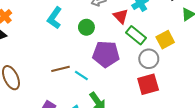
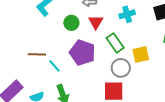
red triangle: (121, 16) -> (96, 22), moved

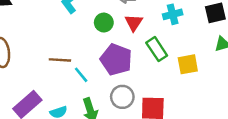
gray circle: (121, 68) -> (122, 97), moved

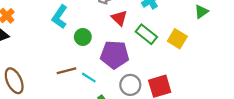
green circle: (104, 23) -> (83, 37), moved
yellow square: (188, 64) -> (177, 39), turned -30

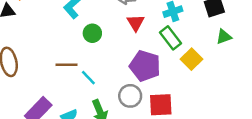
green rectangle: (146, 34) -> (170, 38), moved
purple pentagon: (115, 55) -> (145, 66), moved

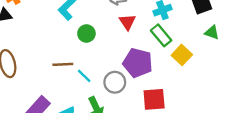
green triangle: (224, 37) -> (212, 32), turned 42
gray circle: (130, 96) -> (115, 82), moved

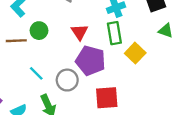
red triangle: (127, 22) -> (80, 32), moved
green rectangle: (161, 35) -> (114, 33), turned 30
brown line: (63, 64) -> (16, 41), moved

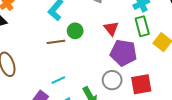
cyan line: (36, 73) -> (58, 80), moved, turned -64
gray circle: (67, 80) -> (112, 80), moved

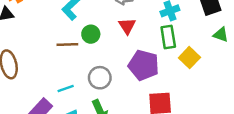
red triangle: (111, 28) -> (127, 26), moved
gray circle: (112, 80) -> (100, 78), moved

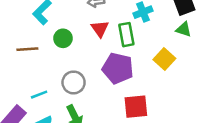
green triangle: (221, 35) -> (184, 29), moved
green rectangle: (168, 37) -> (126, 35), moved
brown line: (67, 44) -> (27, 49), moved

